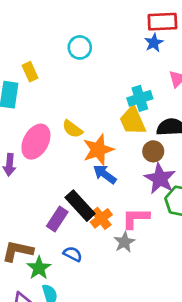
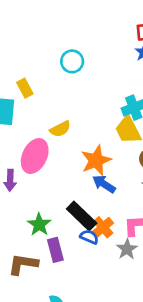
yellow semicircle: (72, 129) -> (60, 129), moved, turned -60
purple rectangle: (57, 219) -> (55, 250), moved, turned -45
blue semicircle: (73, 254) -> (89, 237), moved
green star: (39, 268) -> (39, 225), moved

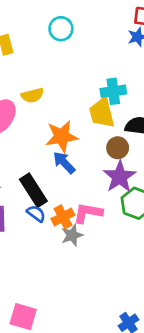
orange cross: (103, 227) -> (63, 217), moved

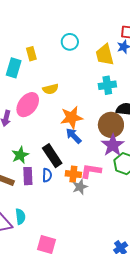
yellow trapezoid: (102, 113) -> (105, 55), moved
brown circle: (118, 148) -> (111, 125), size x1.6
blue semicircle: (36, 214) -> (47, 175), moved, turned 56
orange cross: (63, 217) -> (73, 174), turned 35

